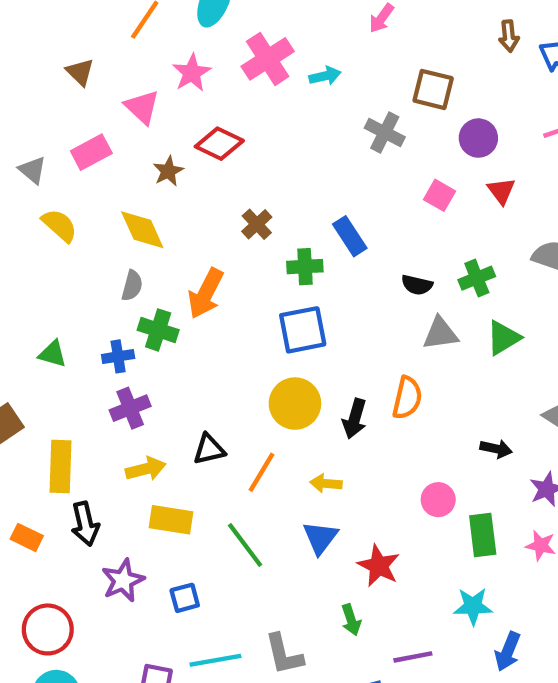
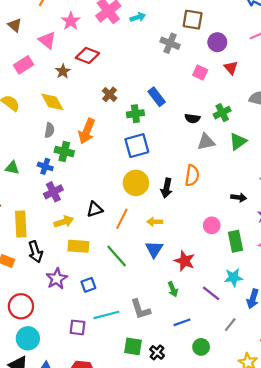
blue cross: (118, 356) -> (45, 166), turned 32
purple line: (413, 657) -> (211, 293), moved, turned 54

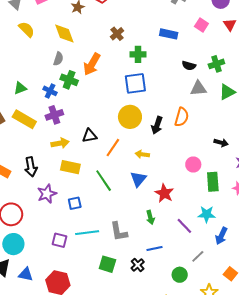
blue rectangle: (157, 97) -> (169, 34), moved, turned -48
green triangle: (12, 168) -> (20, 88), turned -40
yellow rectangle: (21, 224) -> (24, 119), moved, turned -65
green circle: (201, 347) -> (180, 275), moved
black cross: (157, 352) -> (138, 265), moved

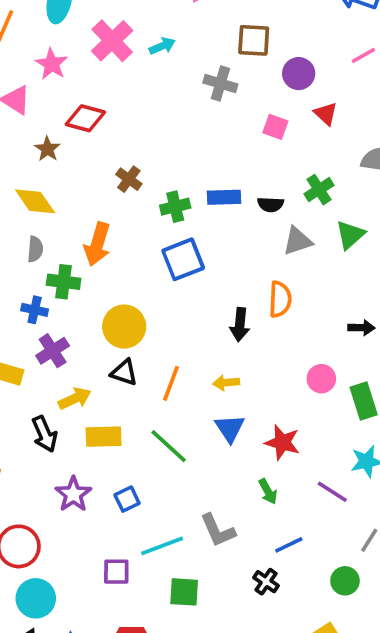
blue rectangle: (169, 34) -> (224, 197), moved
yellow circle: (130, 117) -> (124, 327), moved
black triangle: (90, 136) -> (124, 372), turned 42
black arrow: (31, 167) -> (45, 434), moved
green square: (107, 264) -> (184, 592), moved

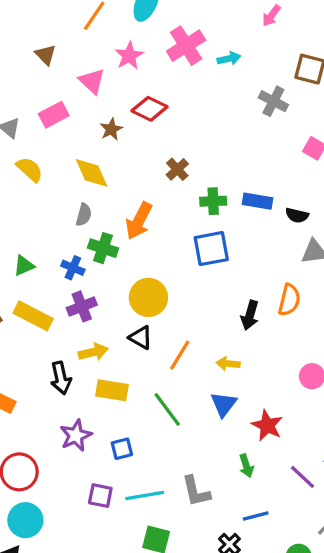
purple square: (116, 572) -> (100, 496), moved

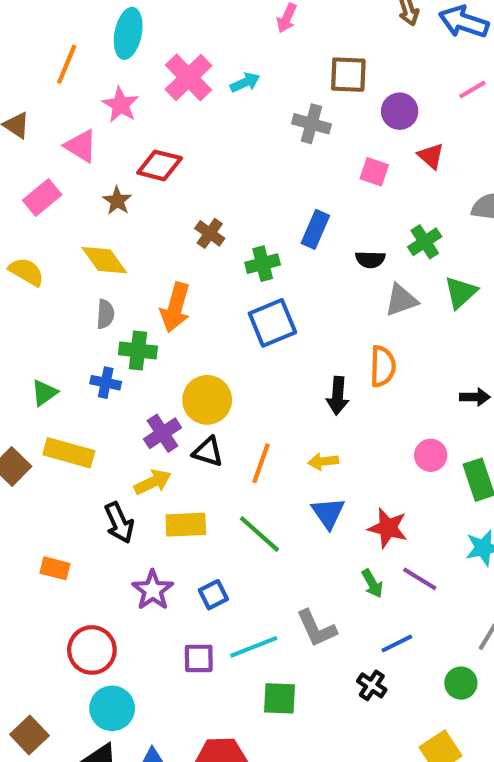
blue rectangle: (258, 201) -> (315, 229), moved, turned -64
purple cross: (82, 306) -> (163, 433), moved
purple line: (303, 477) -> (420, 579), moved

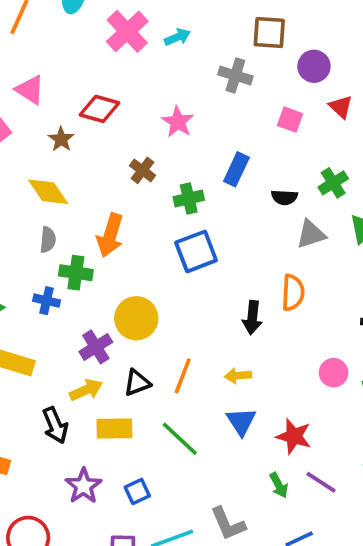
pink star: (120, 105) -> (178, 122), moved
black triangle: (208, 452) -> (137, 383), moved, turned -40

